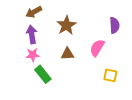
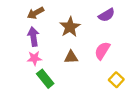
purple semicircle: (114, 25) -> (107, 15), moved, turned 63
yellow square: (110, 75) -> (116, 80), turned 32

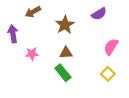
purple arrow: (33, 37) -> (13, 34), moved
pink semicircle: (102, 51) -> (111, 47), moved
green rectangle: (45, 79) -> (63, 73), moved

